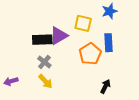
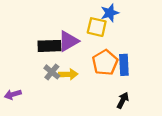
blue star: (109, 11) -> (110, 13), moved
blue rectangle: (108, 43) -> (124, 65), moved
yellow arrow: (45, 81) -> (68, 74), moved, turned -49

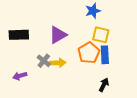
yellow square: (97, 27) -> (101, 35), moved
black rectangle: (49, 46) -> (19, 35), moved
purple arrow: (13, 94) -> (20, 76), moved

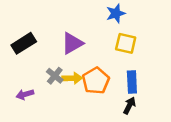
black rectangle: (19, 35) -> (24, 43), turned -30
orange pentagon: (89, 53) -> (96, 81), moved
blue rectangle: (105, 55) -> (132, 82), moved

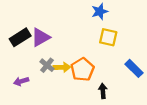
purple triangle: (72, 43) -> (41, 37), moved
blue rectangle: (132, 82) -> (134, 68), moved, turned -42
black arrow: (129, 106) -> (103, 91), moved, turned -32

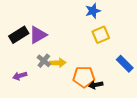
yellow square: (108, 37) -> (101, 35), turned -36
orange pentagon: (82, 69) -> (84, 77), moved, turned 30
black arrow: (103, 91) -> (96, 85), turned -96

